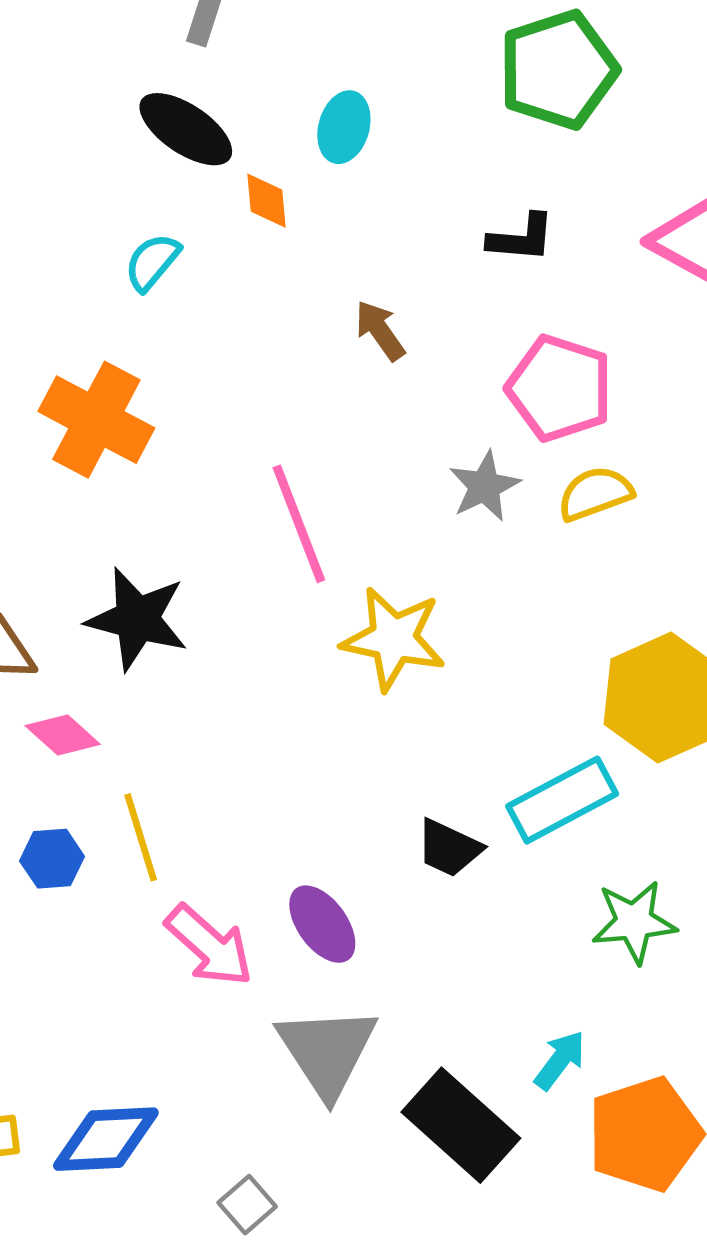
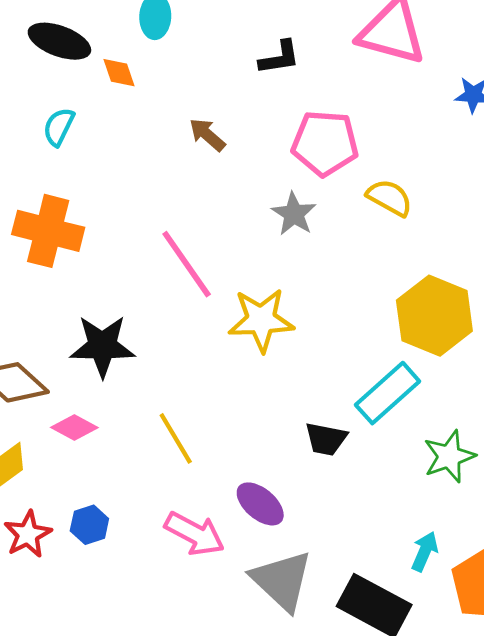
yellow semicircle: (595, 494) -> (390, 198), moved, turned 63
yellow line: (141, 837) -> (176, 438), moved
blue hexagon: (52, 859) -> (89, 525), moved

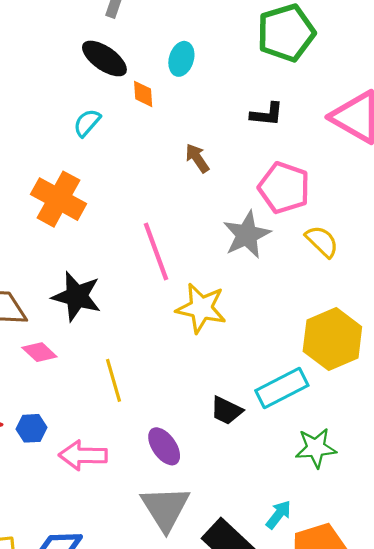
gray star: (294, 214) -> (247, 235), size x1.4
pink arrow: (195, 534) -> (83, 455), moved, turned 138

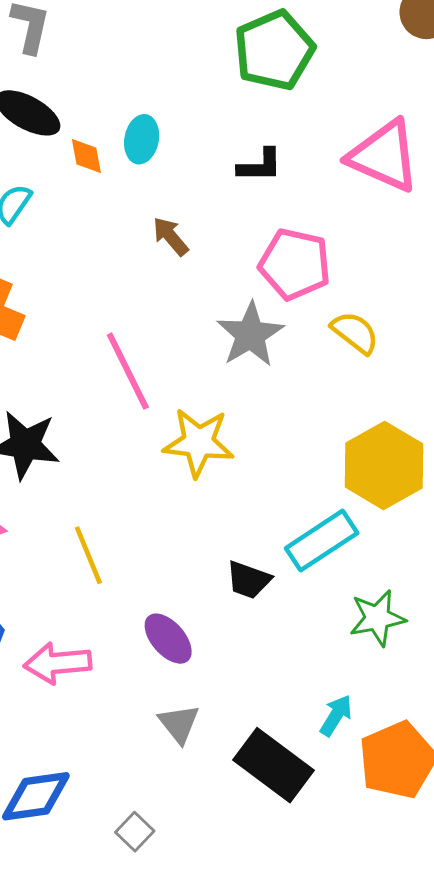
cyan ellipse: (181, 59) -> (142, 139), moved
gray triangle: (165, 508) -> (179, 724), size x0.6

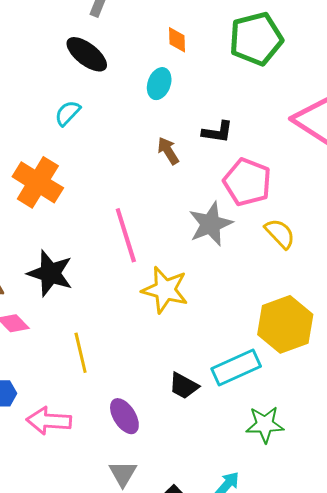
orange diamond: (86, 156) -> (177, 40), moved
black L-shape: (260, 166) -> (218, 132), moved

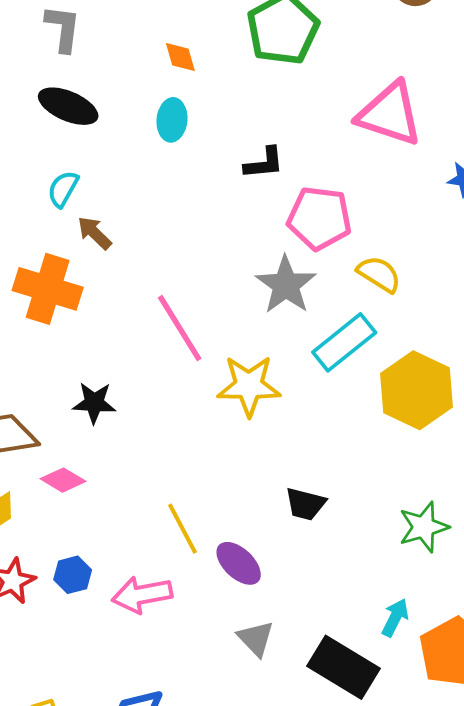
brown arrow: (168, 151) -> (94, 233), moved
black star: (50, 273) -> (94, 403), size x0.7
yellow line: (81, 353) -> (182, 529), moved
cyan rectangle: (236, 367) -> (344, 342), moved

